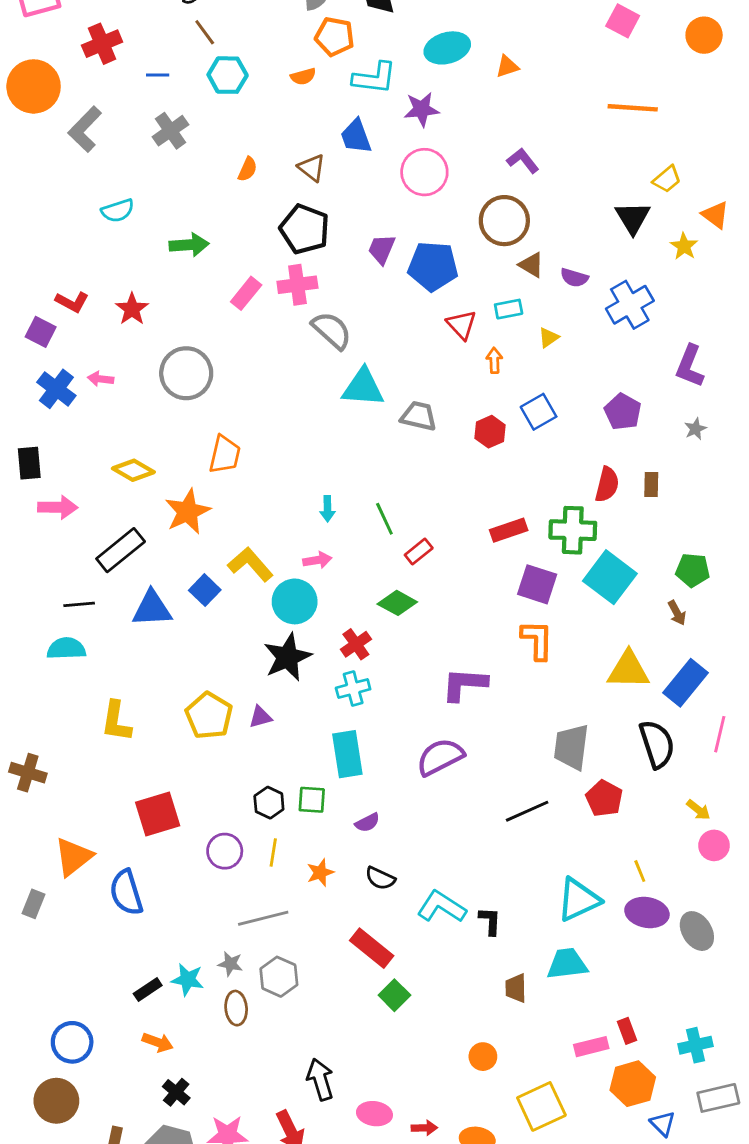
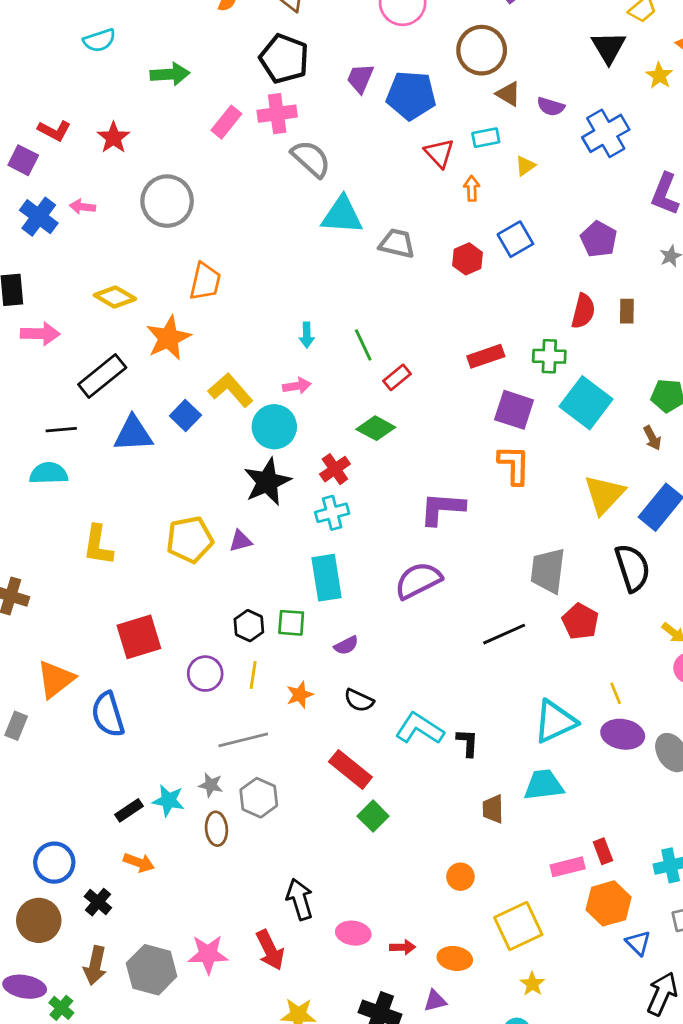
green cross: (573, 530) -> (549, 356), size x0.7
yellow triangle: (628, 670) -> (604, 494), turned -48
yellow pentagon: (209, 716) -> (190, 540), turned 30
black cross: (176, 1092) -> (98, 902), moved

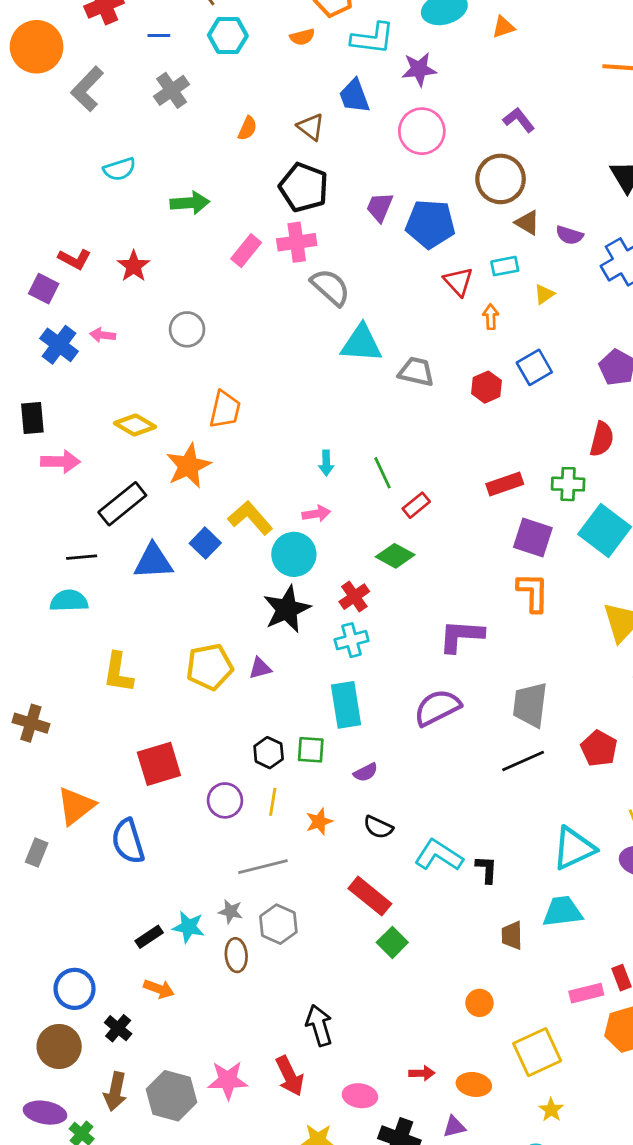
gray circle: (167, 201) -> (187, 329), size x0.7
gray trapezoid: (548, 571) -> (530, 705), moved
pink ellipse: (353, 933) -> (360, 1096), moved

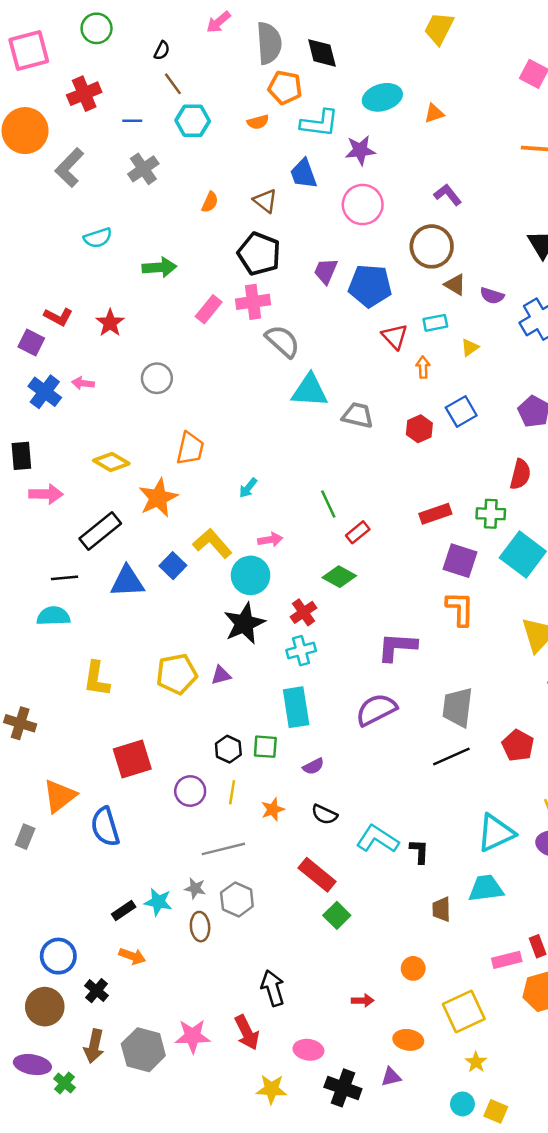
cyan arrow: (326, 463) -> (248, 488), moved, turned 40
red arrow: (422, 1073) -> (363, 1000), moved

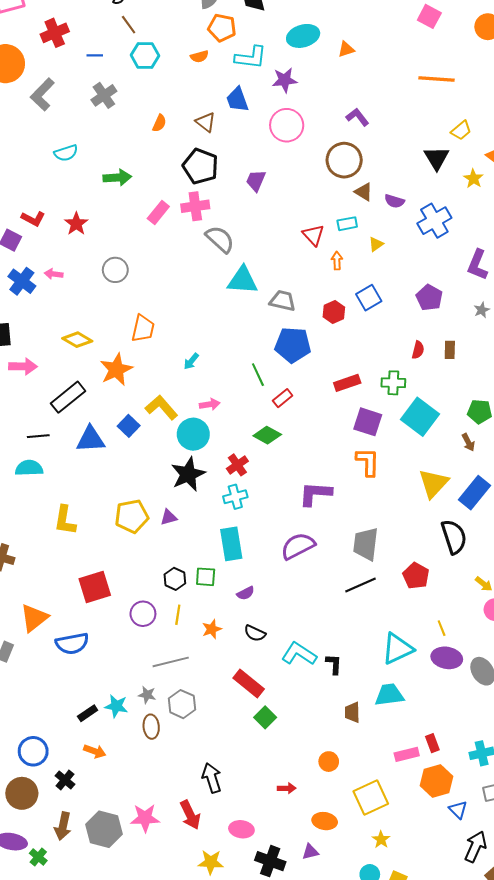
blue pentagon: (370, 286) -> (293, 345), moved
red semicircle: (520, 474) -> (418, 350), size x0.7
blue semicircle: (105, 827) -> (72, 643), turned -84

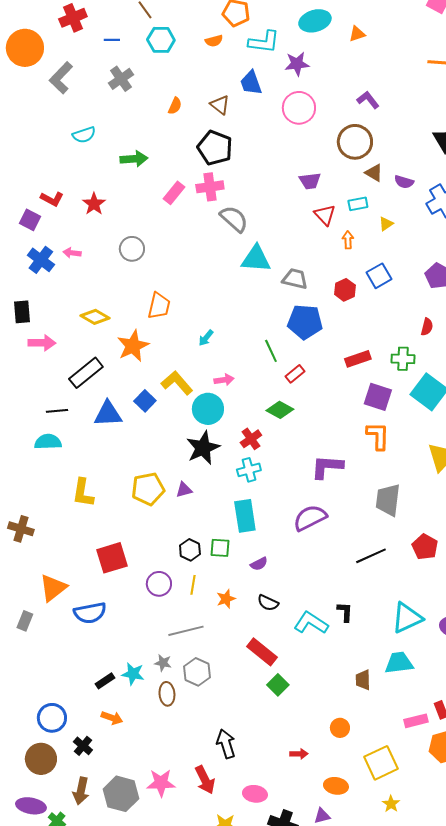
purple trapezoid: (256, 181) -> (310, 181), moved, turned -120
gray trapezoid: (366, 544) -> (388, 500), moved
black L-shape: (334, 664) -> (345, 612), moved

